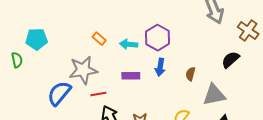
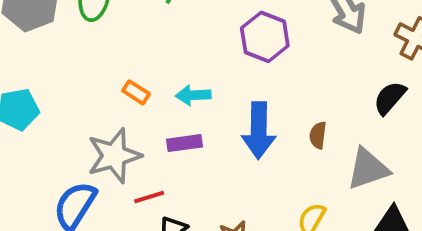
purple hexagon: (158, 38) -> (265, 37), moved
blue arrow: (160, 67) -> (259, 130), size x1.6
purple rectangle: (131, 76) -> (185, 143), moved

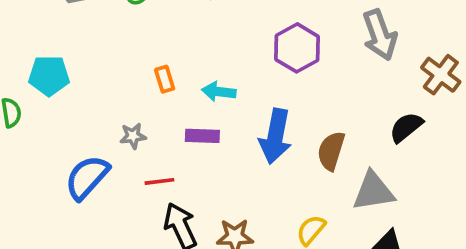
orange rectangle: (136, 92) -> (165, 79), turned 30
brown semicircle: (318, 135) -> (331, 151), size x1.5
gray star: (114, 156) -> (133, 136), size x0.5

